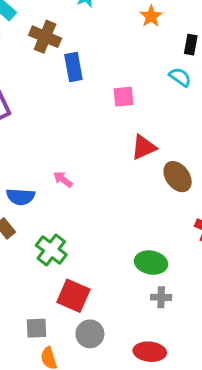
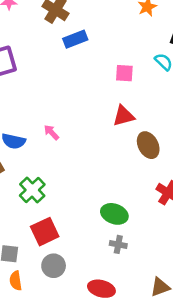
blue rectangle: (73, 67) -> (75, 39), turned 70
pink square: (123, 97) -> (124, 73), moved
red square: (73, 296) -> (45, 232), turned 32

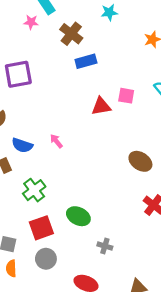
red triangle: (123, 116) -> (101, 106), moved
brown ellipse: (148, 145) -> (140, 161), turned -35
green ellipse: (114, 214) -> (78, 216), moved

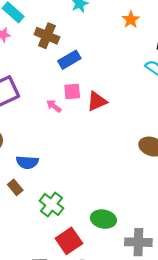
pink square: (126, 96) -> (72, 92), moved
pink arrow: (56, 141) -> (54, 106), moved
gray cross: (105, 246) -> (138, 242), size x1.6

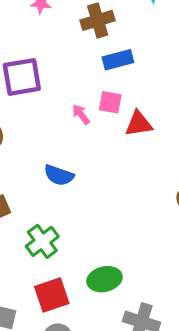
brown cross: (47, 36) -> (98, 20), turned 35
blue semicircle: (27, 162) -> (59, 175), moved
green ellipse: (103, 219) -> (105, 279), turned -40

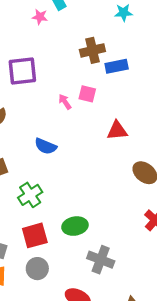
brown cross: (98, 20) -> (92, 50), moved
blue rectangle: (118, 60) -> (117, 66), moved
red triangle: (139, 124) -> (117, 131), moved

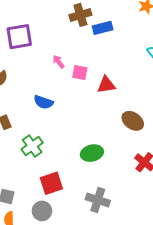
pink square: (87, 94) -> (80, 72), moved
green ellipse: (75, 226) -> (92, 153), moved
red square: (35, 235) -> (51, 183), moved

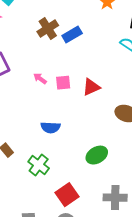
blue semicircle: (43, 102) -> (50, 127), moved

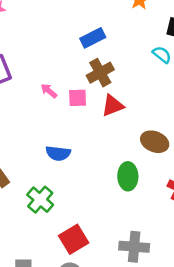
brown cross: (48, 28) -> (100, 73), moved
green ellipse: (97, 155) -> (128, 176), moved, turned -65

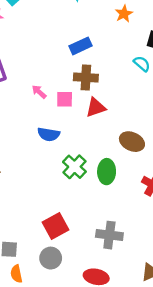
brown cross: (100, 73) -> (86, 77), turned 30
blue semicircle: (58, 153) -> (49, 134), moved
green cross: (40, 200) -> (74, 167), moved

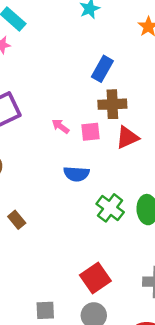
blue rectangle: (80, 46) -> (102, 69), turned -30

